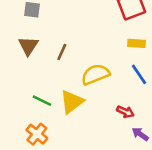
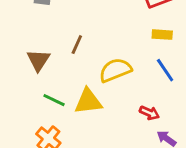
brown triangle: (28, 46) -> (38, 60), moved
yellow triangle: (72, 102) -> (88, 101), turned 30

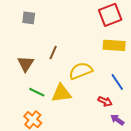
yellow rectangle: (162, 35) -> (114, 45), size x1.5
blue line: (165, 70) -> (117, 82), moved

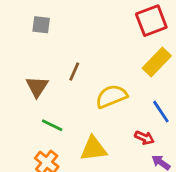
yellow rectangle: (114, 45) -> (157, 62), turned -50
yellow triangle: (61, 93) -> (93, 149), moved

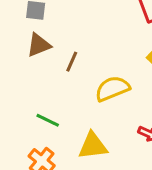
brown triangle: (37, 87) -> (39, 45), moved, turned 35

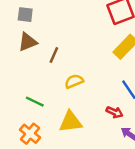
yellow semicircle: (112, 89) -> (74, 81), moved, size x0.7

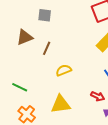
gray square: (25, 15) -> (45, 15), moved
green line: (35, 102) -> (20, 87), moved

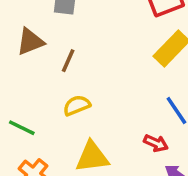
yellow semicircle: (64, 70) -> (77, 105), moved

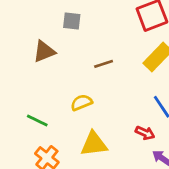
brown line: (68, 61) -> (104, 64), moved, turned 48

